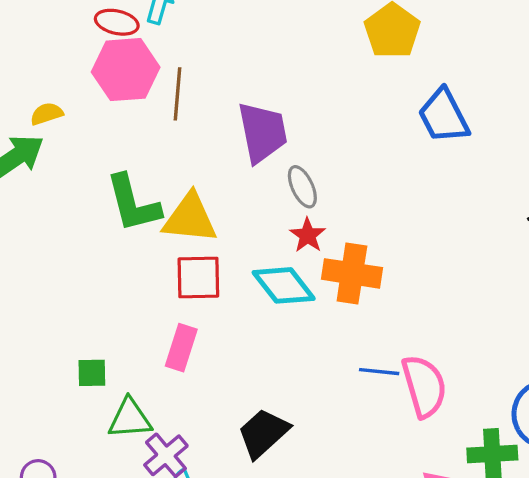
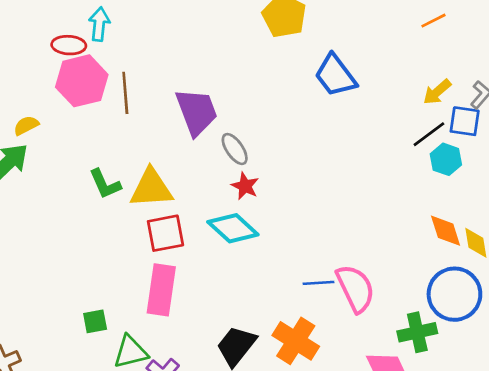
green L-shape: (133, 203) -> (105, 184), size x0.7
orange cross: (352, 273) -> (296, 341), moved, turned 33
pink rectangle: (181, 348) -> (161, 290), size x1.4

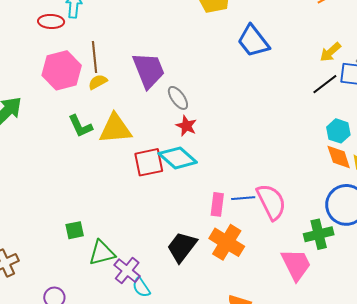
pink hexagon: (82, 81) -> (62, 70), moved
yellow semicircle: (26, 125) -> (98, 82), moved
cyan hexagon: (446, 159) -> (338, 131), moved
red square: (166, 233) -> (149, 162), moved
pink rectangle: (161, 290) -> (217, 204), moved, size x0.6

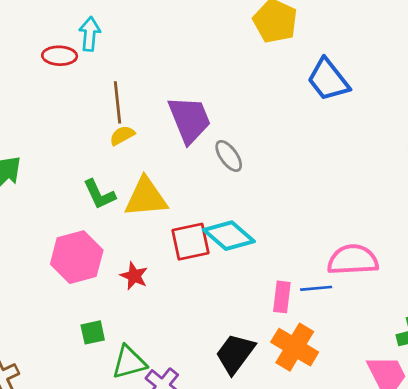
pink hexagon: (62, 70) -> (77, 257), moved
red star: (186, 126) -> (134, 276), moved
pink semicircle: (271, 202) -> (353, 260), moved, turned -66

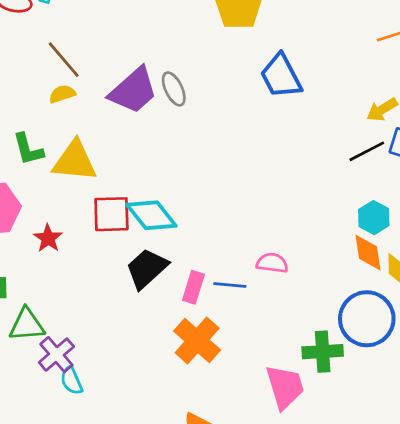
brown line: (117, 102) -> (64, 60), turned -45
purple trapezoid: (189, 120) -> (133, 91), turned 60
gray ellipse: (229, 156) -> (174, 89), moved
pink semicircle: (353, 260) -> (272, 263), size x0.6
black trapezoid: (235, 354) -> (147, 268), moved

